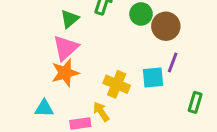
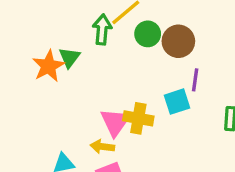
pink triangle: (66, 48) -> (115, 122), moved
orange star: (65, 73) -> (48, 66), moved
yellow arrow: (101, 112) -> (102, 147), moved, turned -36

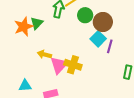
cyan square: (177, 102) -> (98, 39), moved, turned -35
yellow arrow: (102, 147) -> (44, 54), moved

